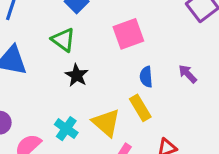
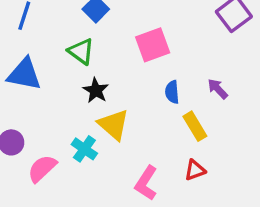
yellow rectangle: (140, 108) -> (195, 126), moved
yellow triangle: (106, 123) -> (114, 125), moved

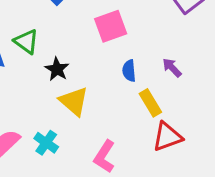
green triangle: (81, 51) -> (26, 42), moved
cyan cross: (84, 149) -> (46, 143), moved
red triangle: (195, 170) -> (167, 137), moved, size x1.5

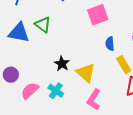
black star: (57, 69) -> (62, 64), moved
yellow triangle: (74, 101) -> (86, 73), moved

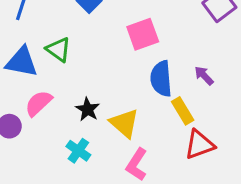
blue semicircle: (110, 44) -> (161, 79), size x1.6
pink semicircle: (30, 91) -> (39, 103), moved

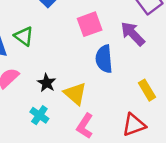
purple arrow: (204, 76) -> (133, 34), moved, size x1.6
yellow rectangle: (183, 111) -> (147, 90), moved
red triangle: (199, 145) -> (134, 125), moved

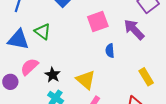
blue semicircle: (104, 59) -> (110, 51), size x0.6
black star: (47, 83) -> (53, 75), moved

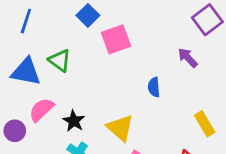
pink square: (98, 21) -> (116, 39), moved
purple arrow: (134, 30) -> (188, 58), size x0.7

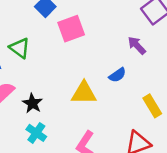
blue semicircle: (154, 87) -> (117, 75), moved, turned -120
yellow triangle: (120, 128) -> (84, 93), moved, turned -40

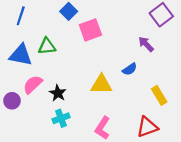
green triangle: (20, 48) -> (47, 46), turned -42
cyan cross: (36, 133) -> (61, 118), turned 35

